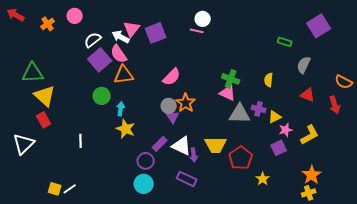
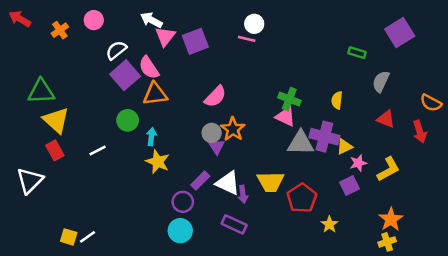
white arrow: (121, 37) -> (151, 20), moved
purple cross: (259, 109) -> (324, 137), size x1.6
white line: (81, 141) -> (98, 150), moved, turned 64

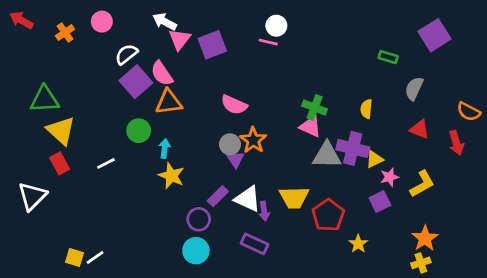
pink semicircle: (215, 97) -> (234, 105), turned 70

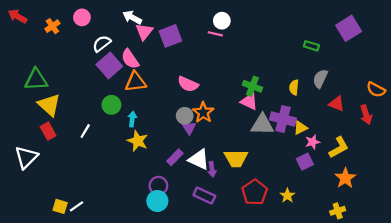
gray semicircle: (414, 88) -> (320, 79), moved
white line: (106, 163) -> (85, 131), turned -32
red pentagon: (328, 215) -> (255, 192), moved
purple circle: (199, 219) -> (158, 186), moved
orange star: (425, 238) -> (345, 178), moved

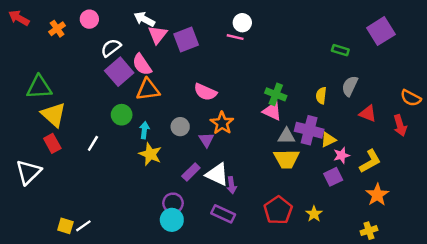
gray circle: (185, 116) -> (180, 127), moved
gray triangle: (262, 124) -> (287, 136), size x0.7
yellow trapezoid: (236, 158) -> (287, 159), moved

